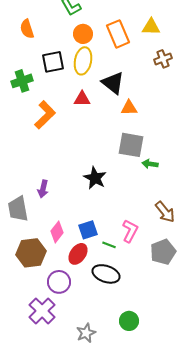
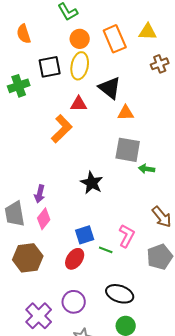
orange L-shape: (45, 115) -> (62, 129), moved
pink diamond: (57, 232) -> (44, 219), moved
black ellipse: (106, 274) -> (120, 294), moved
purple circle: (59, 282) -> (74, 302), moved

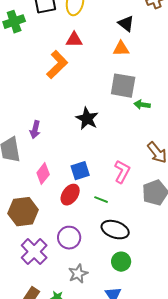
black triangle: (110, 88) -> (126, 24), moved, size x0.7
pink diamond: (44, 219) -> (43, 174), moved
green line: (106, 250) -> (101, 200), moved
brown hexagon: (28, 258) -> (23, 212), moved

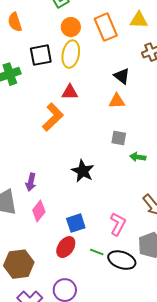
gray square: (123, 86) -> (119, 138), size x0.6
pink diamond: (43, 174) -> (39, 211), moved
black ellipse: (115, 230) -> (122, 260), moved

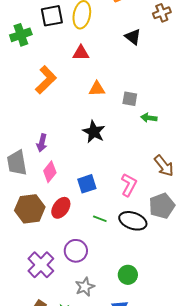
orange triangle: (117, 101) -> (97, 89), moved
orange L-shape: (53, 117) -> (46, 80), moved
red ellipse: (66, 247) -> (61, 208), moved
green line: (97, 252) -> (100, 219), moved
brown hexagon: (19, 264) -> (30, 209), moved

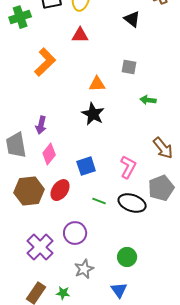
orange triangle: (97, 89) -> (97, 84), moved
gray square: (130, 99) -> (129, 67), moved

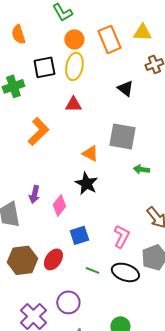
gray square: (129, 67) -> (122, 136), size x1.8
orange triangle: (97, 84) -> (90, 153), turned 30
pink diamond: (49, 154) -> (59, 205), moved

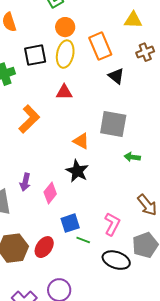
orange rectangle: (109, 39) -> (100, 46), moved
green line: (92, 270) -> (83, 240), moved

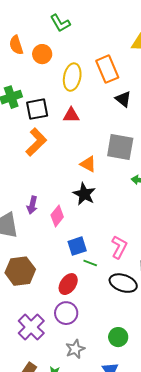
orange circle: (65, 27) -> (42, 54), moved
black square: (35, 55) -> (37, 109), moved
red ellipse: (44, 247) -> (68, 284), moved

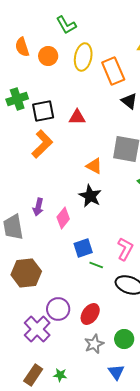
yellow ellipse: (72, 77) -> (83, 57), moved
red ellipse: (68, 284) -> (90, 314), moved
purple circle: (66, 313) -> (58, 309), moved
gray star: (75, 349) -> (94, 344), moved

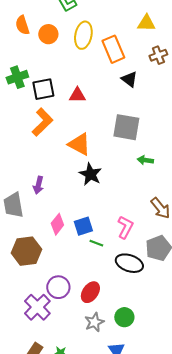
orange triangle: (94, 166) -> (79, 144), moved, size x1.4
pink diamond: (63, 218) -> (57, 224), moved

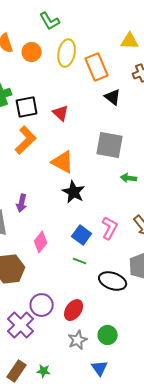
red triangle: (77, 95) -> (61, 113), turned 42
blue square: (83, 226) -> (82, 235), moved, turned -36
pink L-shape: (125, 227) -> (110, 228), moved

